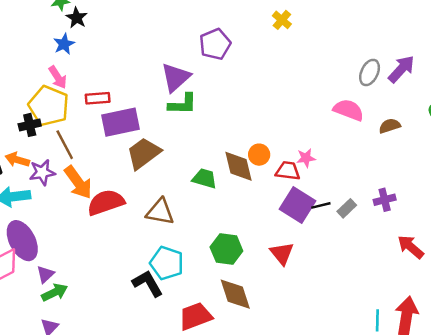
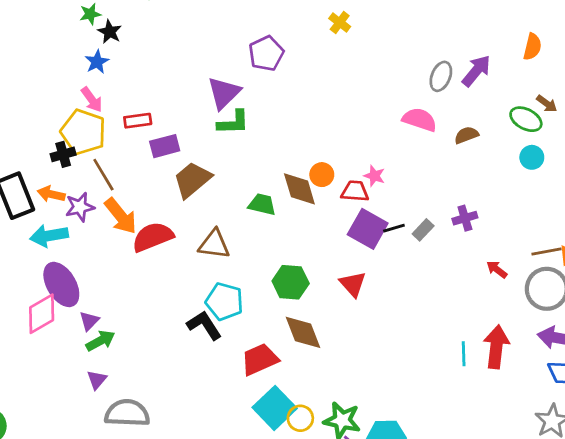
purple rectangle: (120, 122) -> (165, 146), size x0.7
pink star: (306, 158) -> (374, 176), turned 30
red arrow: (411, 247) -> (497, 269), size x0.7

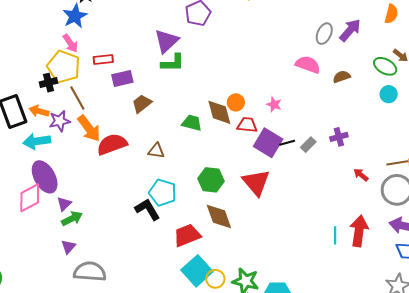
blue star: (97, 62) -> (75, 16), size x1.4
brown trapezoid: (192, 180) -> (142, 104), size x0.7
red trapezoid: (355, 191) -> (247, 125), moved
brown triangle: (214, 244) -> (156, 151), size x0.7
red triangle: (353, 284) -> (256, 182), size x1.4

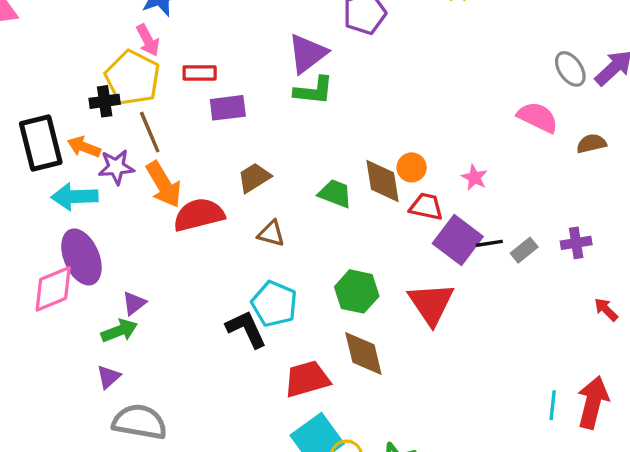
gray ellipse: (324, 34) -> (570, 69), turned -65
brown trapezoid: (142, 104) -> (254, 178), moved
purple triangle: (64, 204) -> (134, 303), moved

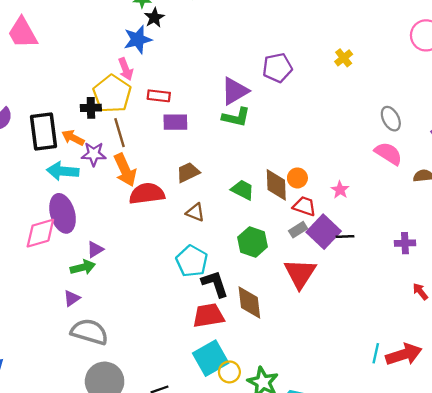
gray ellipse: (570, 69) -> (391, 119), moved
gray rectangle: (524, 250) -> (298, 230), moved
green hexagon: (357, 291) -> (253, 242), moved
black L-shape: (246, 329) -> (215, 284), moved
red arrow: (593, 402) -> (404, 354), turned 52

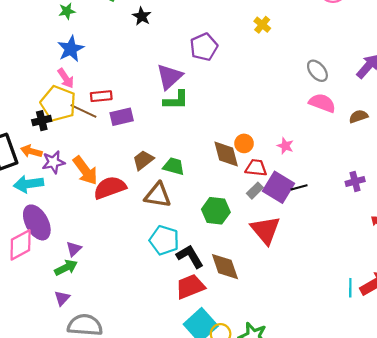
black star: (154, 18) -> (142, 16), moved
brown line: (120, 133) -> (83, 111), moved, turned -36
green trapezoid: (243, 190) -> (174, 166), moved
brown triangle: (195, 212) -> (158, 195), size x1.5

